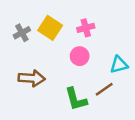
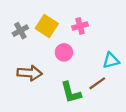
pink circle: (80, 56) -> (64, 52), moved

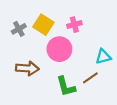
pink circle: (64, 52) -> (59, 49), size x1.5

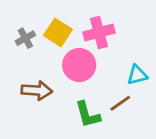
pink cross: (74, 25) -> (99, 32), size x1.5

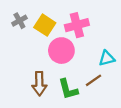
gray cross: (25, 38) -> (19, 21), moved
brown arrow: (37, 91) -> (39, 84), moved, turned 85

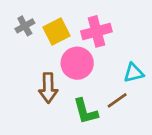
yellow square: (45, 25) -> (56, 31), turned 30
brown arrow: (39, 84) -> (48, 88), moved

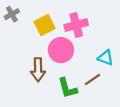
gray cross: (25, 26) -> (12, 14), moved
cyan triangle: (134, 73) -> (106, 58), turned 35

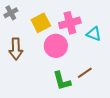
cyan triangle: (106, 58) -> (94, 34), moved
brown arrow: (38, 70) -> (16, 49), moved

